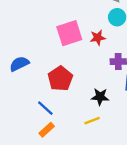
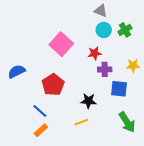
pink square: (69, 33) -> (61, 44), turned -30
red star: (98, 38) -> (95, 53), moved

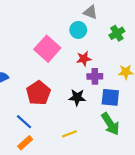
cyan circle: (104, 30) -> (78, 30), moved
black star: (89, 101) -> (77, 97), moved
green arrow: (127, 122) -> (110, 124), moved

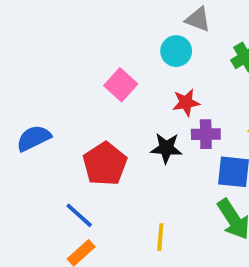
pink square: (47, 49) -> (121, 85), size x0.7
black star: (77, 97) -> (166, 148), moved
yellow line: (69, 134) -> (160, 237), turned -64

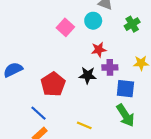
pink square: (121, 85) -> (65, 27), moved
yellow line: (160, 237) -> (84, 125), turned -72

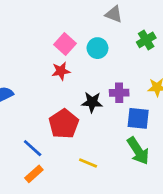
cyan circle: (93, 21) -> (97, 48), moved
red star: (99, 50) -> (61, 71), moved
red pentagon: (53, 84) -> (64, 124), moved

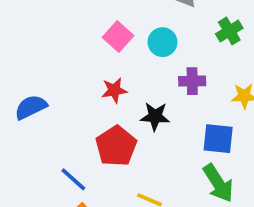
red star: (61, 71) -> (114, 90), moved
purple cross: (119, 93) -> (192, 81), moved

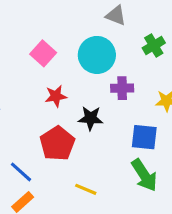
pink square: (118, 37) -> (43, 53), moved
cyan circle: (162, 42) -> (97, 55), size x1.5

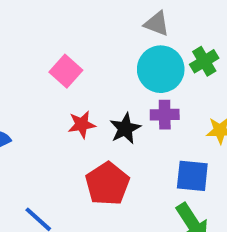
cyan circle: (97, 55) -> (161, 69), moved
black star: (91, 118) -> (125, 128), moved, turned -30
red pentagon: (57, 143) -> (107, 184), moved

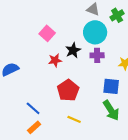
green cross: (204, 61) -> (117, 15), moved
black star: (125, 128) -> (73, 50), moved

